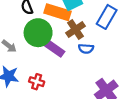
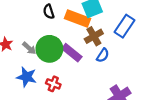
green circle: (38, 33) -> (49, 49), moved
blue semicircle: (86, 49) -> (103, 55), turned -64

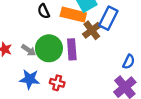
blue rectangle: (125, 26) -> (108, 18), moved
purple rectangle: (72, 53) -> (72, 49), turned 54
blue semicircle: (103, 55) -> (129, 62), moved

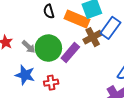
purple rectangle: (72, 49) -> (70, 52), turned 36
red cross: (57, 83) -> (51, 83), turned -32

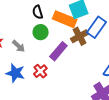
green circle: (48, 48) -> (41, 32), moved, size x0.6
red cross: (51, 83) -> (40, 71), moved, turned -32

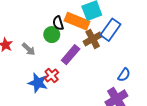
black semicircle: (38, 12) -> (58, 23), moved
blue star: (15, 73) -> (38, 83), moved

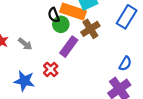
blue rectangle: (111, 30) -> (127, 17), moved
green circle: (52, 35) -> (61, 24), moved
blue star: (38, 83) -> (24, 81), moved

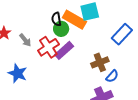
brown cross: (90, 29) -> (100, 62), moved
red cross: (51, 69) -> (48, 47), moved, size x1.5

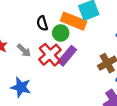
black semicircle: (56, 19) -> (42, 23), moved

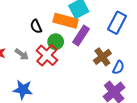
green circle: (61, 33) -> (56, 42), moved
purple rectangle: (67, 56) -> (81, 35), moved

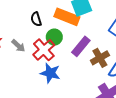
purple rectangle: (81, 35) -> (81, 46), moved
blue star: (23, 90) -> (50, 73), moved

